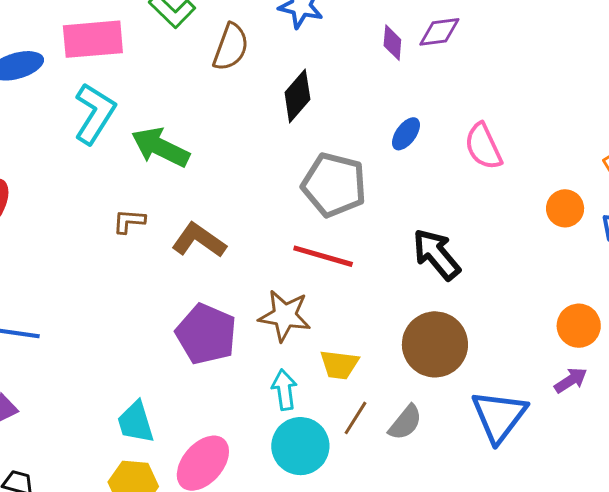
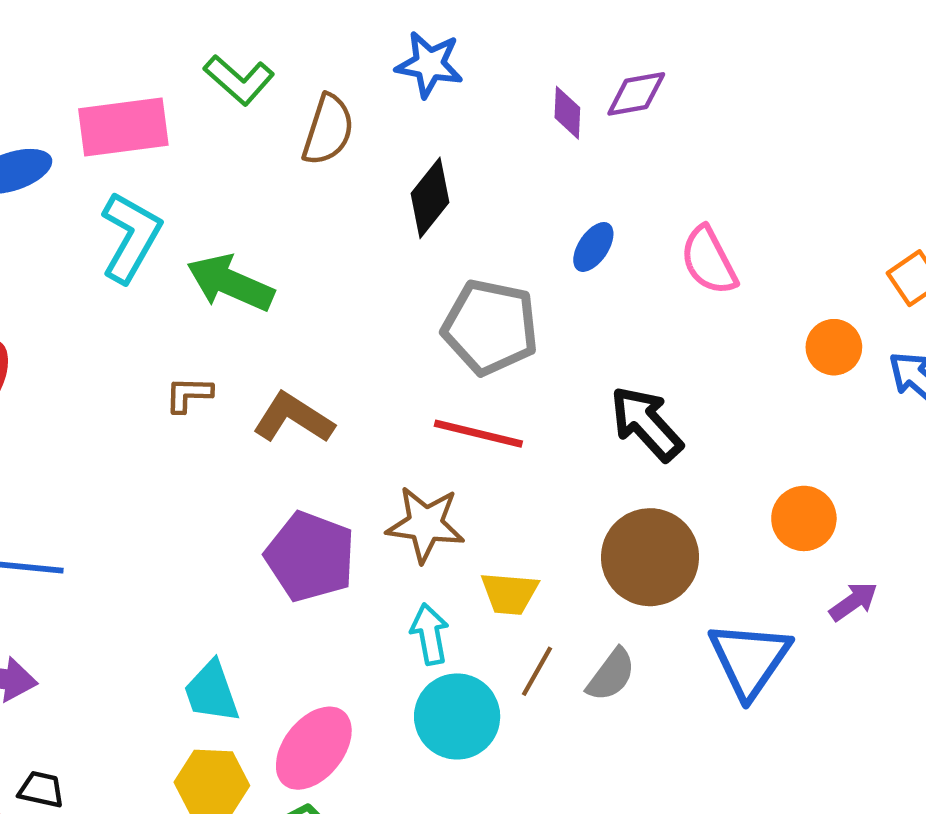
orange circle: (579, 326) -> (804, 518), moved

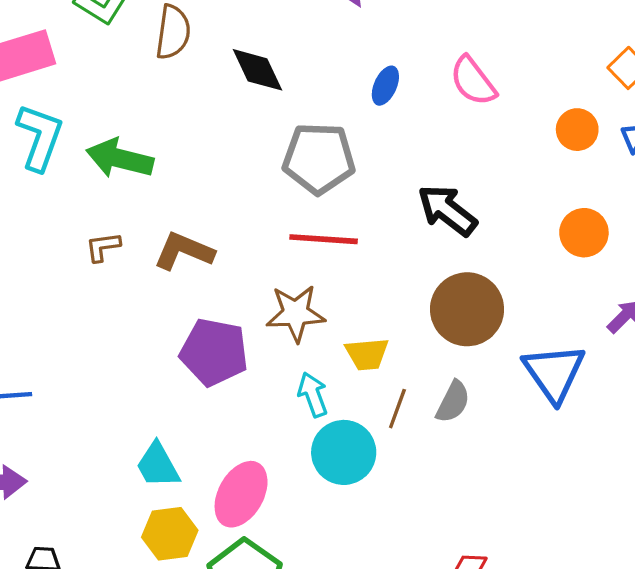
black diamond: (430, 198) -> (258, 70), turned -54
orange circle: (804, 518) -> (584, 233), moved

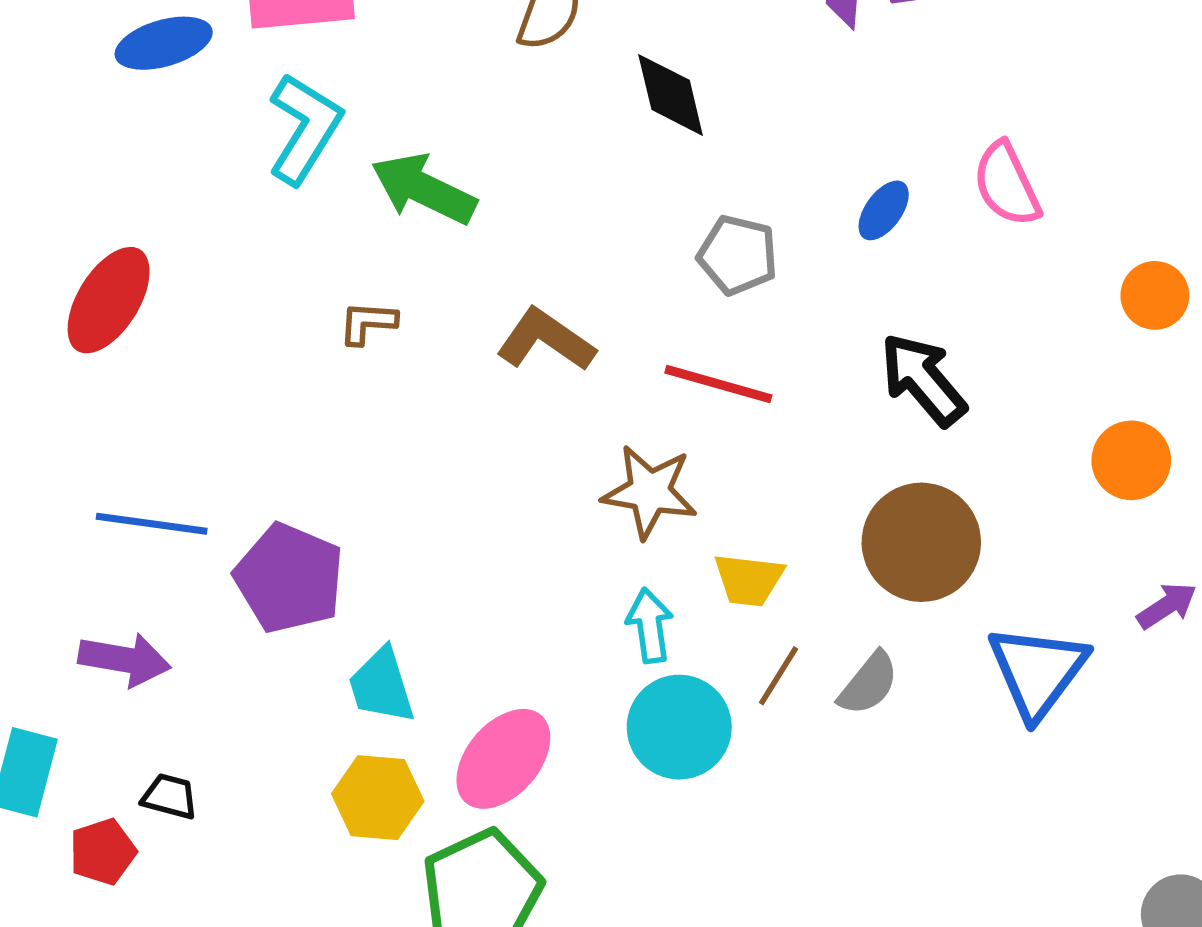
blue ellipse: (385, 86) -> (884, 210), moved
gray pentagon: (319, 158) -> (738, 255), size x0.7
brown L-shape: (184, 251) -> (546, 340), moved
purple pentagon: (214, 352) -> (289, 578), moved

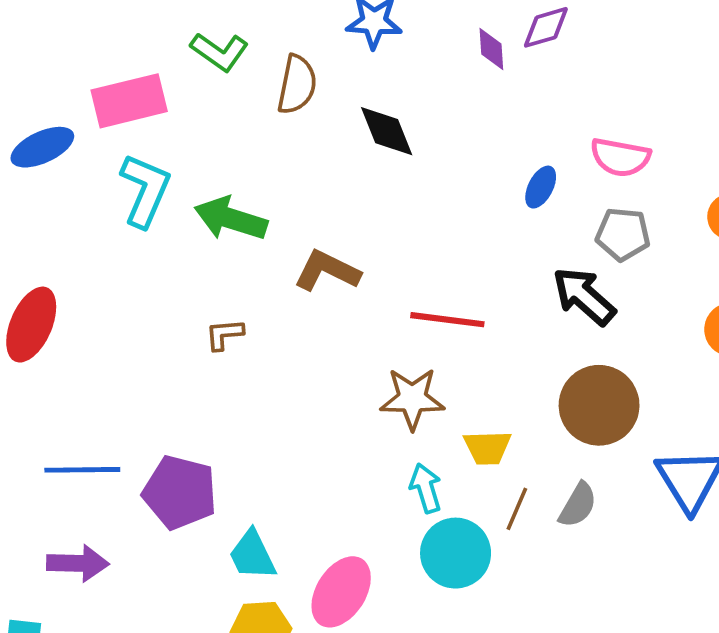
pink semicircle: (1007, 184) -> (620, 157), turned -46
gray pentagon: (738, 255) -> (623, 234), moved
brown L-shape: (368, 323) -> (224, 334), moved
brown L-shape: (546, 340) -> (327, 271), moved

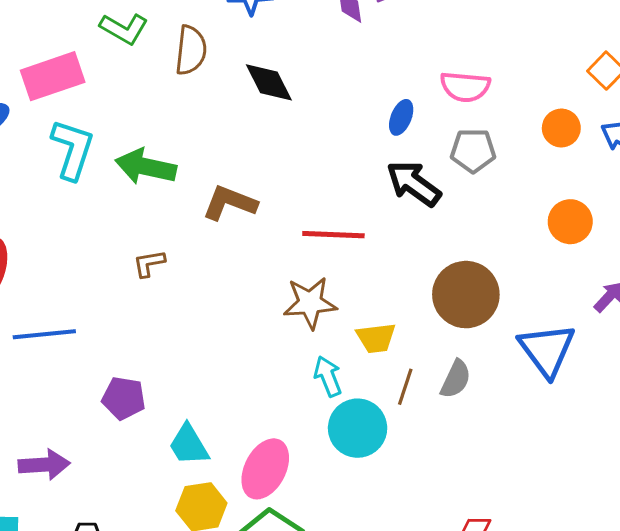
black arrow: (584, 296) -> (414, 184), moved
blue line: (82, 470) -> (44, 334), moved
purple pentagon: (180, 492) -> (124, 398), size x0.7

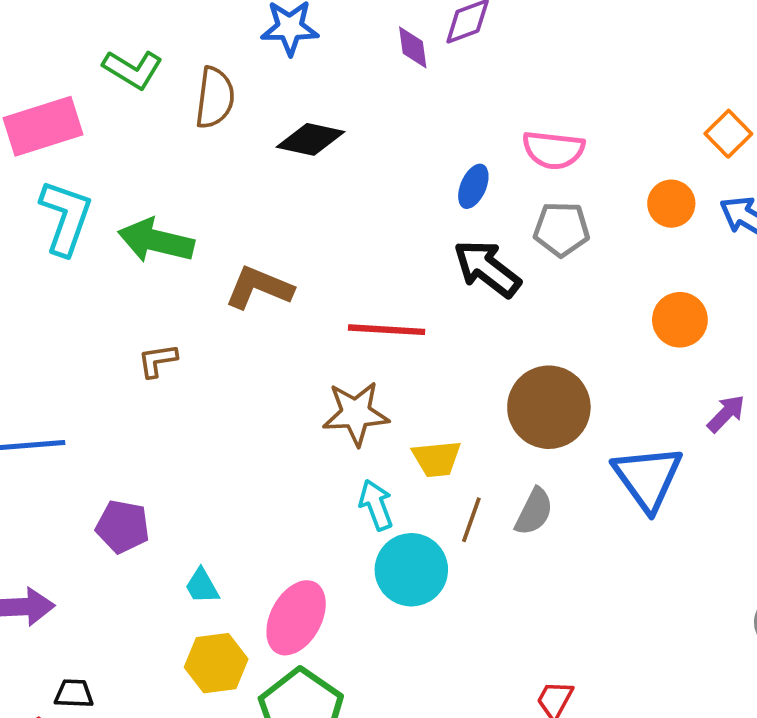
black diamond: (269, 82) -> (311, 139), turned -52
cyan trapezoid: (189, 445) -> (202, 586), size x0.7

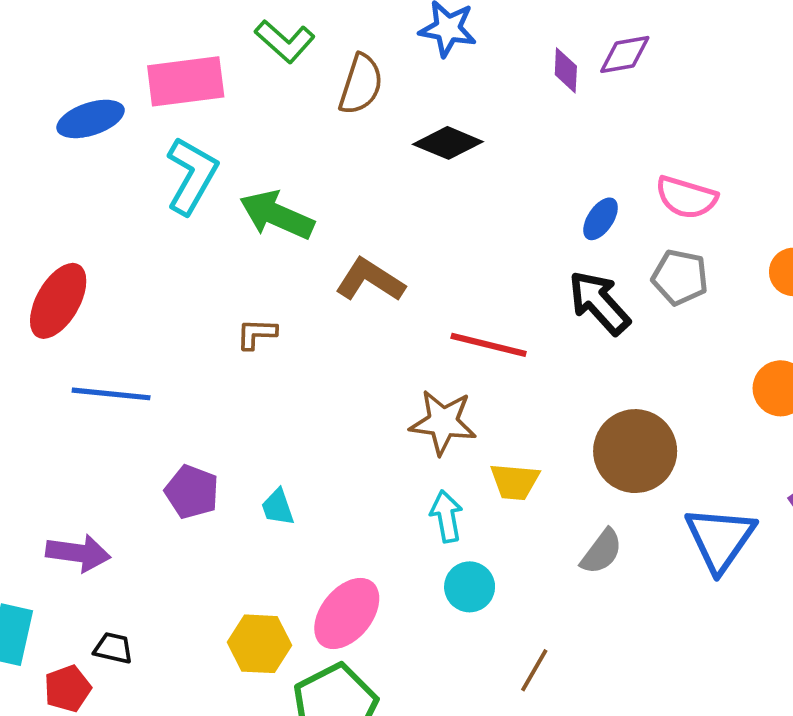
brown line: (471, 520) -> (534, 670), moved
cyan circle: (411, 570) -> (470, 587), size x0.7
cyan trapezoid: (202, 586) -> (278, 507), moved

